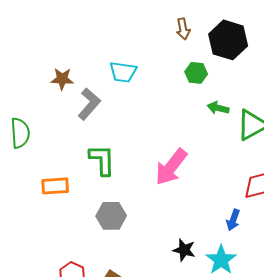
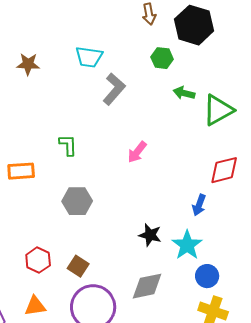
gray L-shape: (89, 104) -> (114, 89), moved
green L-shape: (102, 160) -> (68, 145), size x0.7
pink arrow: (171, 167) -> (137, 152), size x0.6

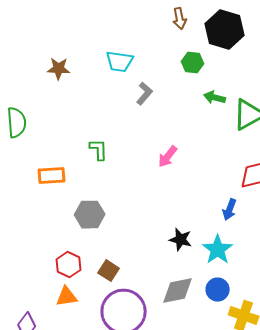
gray L-shape: (114, 89) -> (145, 94), size x0.7
gray hexagon: (77, 201) -> (90, 215), moved
blue circle: (207, 276) -> (218, 290), moved
orange triangle: (35, 306) -> (67, 297), moved

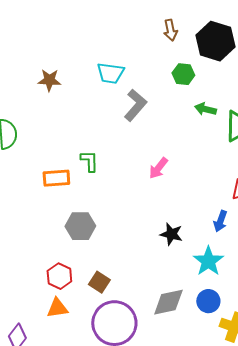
gray L-shape: (145, 94) -> (135, 105), size x1.4
orange rectangle: (52, 176) -> (56, 178), moved
black star: (181, 240) -> (171, 234), moved

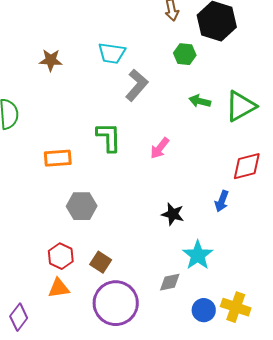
green arrow: (205, 109) -> (200, 101), moved
green L-shape: (89, 161) -> (109, 137), moved, size x1.4
cyan star: (208, 261) -> (198, 255), moved
blue circle: (208, 301) -> (204, 310), moved
gray diamond: (168, 302) -> (170, 282), size x0.7

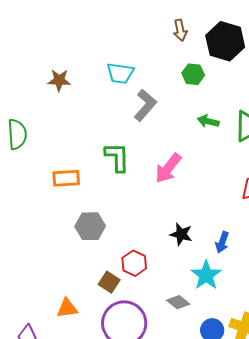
pink arrow: (160, 148) -> (168, 168), size x1.4
blue arrow: (222, 201) -> (222, 242), moved
red hexagon: (61, 256) -> (134, 263), moved
gray diamond: (170, 282) -> (178, 302), turned 50

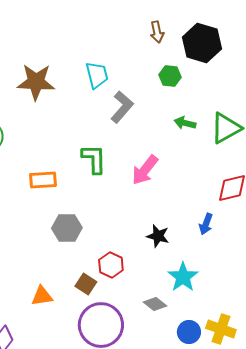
cyan trapezoid: (120, 73) -> (97, 75), turned -112
brown star: (59, 80) -> (36, 82), size x1.6
blue arrow: (222, 242) -> (206, 224), moved
orange triangle: (67, 308) -> (42, 296), moved

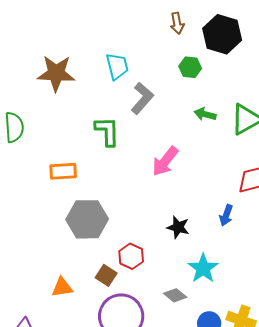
green L-shape: (94, 159) -> (107, 131), moved
gray hexagon: (67, 228) -> (87, 219), size x1.4

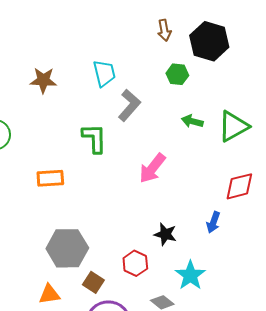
brown star: (56, 73) -> (43, 80), size x0.7
gray hexagon: (87, 219) -> (67, 248), moved
red hexagon: (131, 256) -> (135, 263), moved

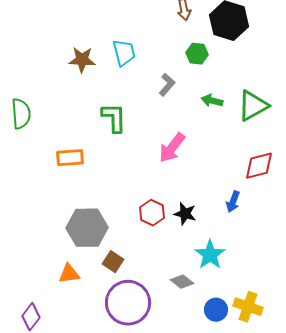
brown star: (43, 80) -> (82, 60), moved
gray L-shape: (129, 105) -> (167, 85), moved, size x0.7
red hexagon: (135, 263) -> (152, 213), moved

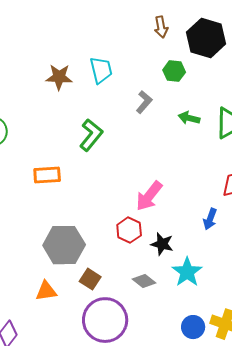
green L-shape: (114, 118) -> (91, 135), turned 40
pink arrow: (172, 148) -> (149, 196), moved
black star: (185, 214) -> (162, 244), moved
gray diamond: (182, 282) -> (144, 281), moved

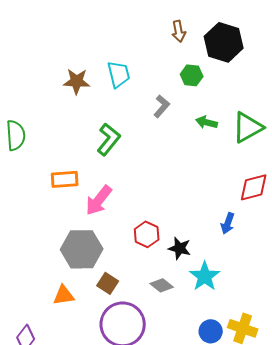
pink arrow: (149, 196) -> (99, 200), moved

